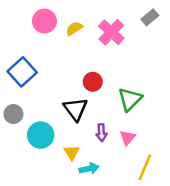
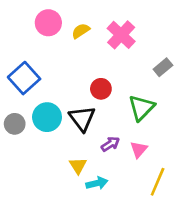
gray rectangle: (150, 17) -> (163, 67), moved
purple arrow: (101, 133) -> (110, 144), turned -119
cyan circle: (41, 135) -> (47, 117), moved

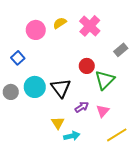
pink circle: (48, 23) -> (36, 30), moved
blue square: (24, 78) -> (18, 58), size x0.6
red circle: (101, 89) -> (87, 66), moved
yellow line: (158, 182) -> (117, 135), turned 35

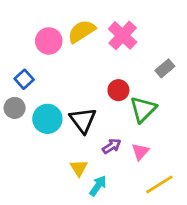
yellow semicircle: (60, 23) -> (82, 31), size x1.5
gray circle: (11, 92) -> (15, 108), moved
cyan arrow: (72, 136) -> (98, 186), turned -42

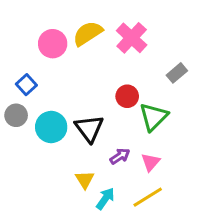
yellow line: (159, 184) -> (148, 197), moved

